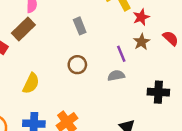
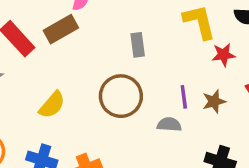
brown star: (142, 42) -> (214, 101), moved
brown circle: (77, 65) -> (121, 96), size x1.6

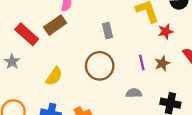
gray semicircle: (169, 124) -> (134, 93), moved

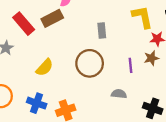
brown star: (162, 63) -> (151, 58), moved

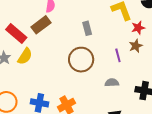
yellow semicircle: (45, 67) -> (25, 56), moved

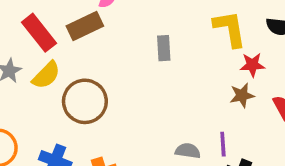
purple line: (118, 55) -> (223, 144), moved
brown circle: (81, 60) -> (85, 101), moved

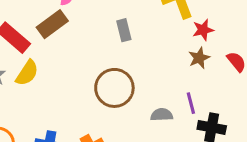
brown circle: (85, 101) -> (114, 88), moved

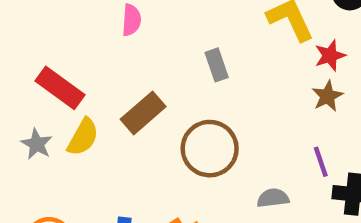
brown rectangle: (52, 24) -> (143, 113), moved
gray semicircle: (162, 115) -> (273, 198), moved

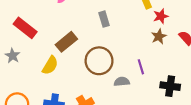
yellow semicircle: (83, 137) -> (50, 65), moved
purple line: (321, 162) -> (141, 67), moved
gray semicircle: (273, 198) -> (122, 82), moved

